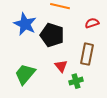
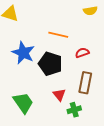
red semicircle: (92, 23) -> (82, 53), moved
green trapezoid: (25, 74) -> (23, 103), turned 105

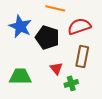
red semicircle: (82, 53) -> (79, 26), size x1.6
green trapezoid: (23, 103) -> (20, 76), turned -55

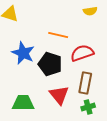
red triangle: (56, 68) -> (59, 95), size x1.5
green cross: (71, 83) -> (88, 107), moved

